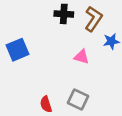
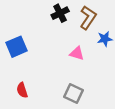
black cross: (64, 14) -> (60, 13), turned -30
red semicircle: (46, 104) -> (22, 90), moved

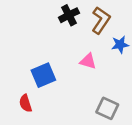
blue square: (17, 47) -> (43, 75), moved
gray square: (73, 94) -> (107, 108), moved

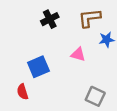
black cross: (69, 15) -> (50, 19), moved
brown L-shape: (101, 20) -> (90, 18), turned -130

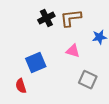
brown L-shape: (90, 18) -> (71, 18), moved
gray square: (95, 96) -> (88, 80), moved

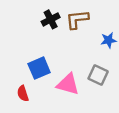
pink triangle: (73, 51) -> (68, 84), moved, size x1.5
gray square: (88, 80) -> (98, 75), moved

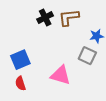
blue square: (39, 68) -> (20, 60), moved
gray square: (98, 75) -> (87, 56), moved

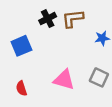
gray square: (87, 56) -> (99, 77), moved
blue square: (20, 60) -> (21, 46), moved

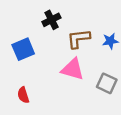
brown L-shape: (73, 19) -> (79, 39), moved
pink triangle: (64, 80) -> (73, 69), moved

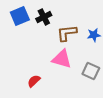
blue square: (23, 49) -> (20, 16), moved
red semicircle: (23, 95) -> (34, 81), moved, turned 64

